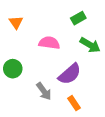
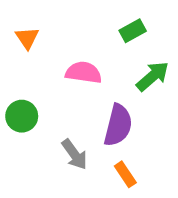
green arrow: (90, 45) -> (153, 76), turned -72
purple semicircle: (70, 74) -> (118, 125), turned -35

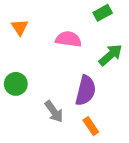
green rectangle: (133, 31) -> (103, 13), moved
pink semicircle: (84, 73) -> (68, 39), moved

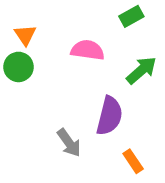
green circle: (16, 84) -> (18, 67), moved
orange rectangle: (91, 126) -> (133, 161), moved

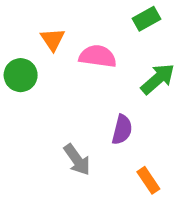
orange triangle: (25, 35) -> (53, 39), moved
purple semicircle: (109, 116) -> (122, 130), size x0.7

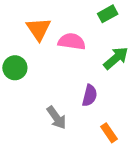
orange triangle: (53, 39) -> (38, 29), size x1.4
green circle: (21, 75) -> (15, 68), moved

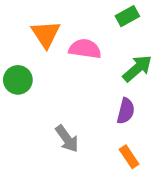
purple semicircle: (90, 95) -> (126, 111), moved

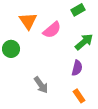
pink semicircle: (85, 49) -> (52, 30), turned 132

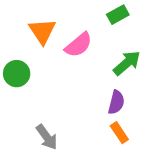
gray arrow: (41, 85) -> (47, 137), moved
orange rectangle: (79, 96) -> (119, 133), moved

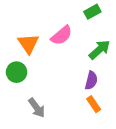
orange triangle: (42, 31) -> (28, 44), moved
green circle: (17, 74) -> (17, 72), moved

